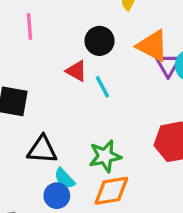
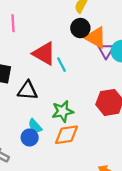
black circle: (100, 41) -> (80, 28), moved
red triangle: (76, 71) -> (44, 54), size x1.6
black triangle: (42, 150) -> (28, 91), moved

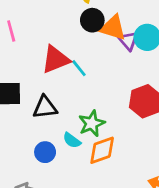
red triangle: (44, 54) -> (56, 59), turned -40
cyan semicircle: (35, 126) -> (72, 140), moved
blue circle: (30, 137) -> (45, 152), moved

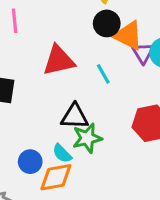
cyan line: (79, 68) -> (103, 74), moved
black triangle: (45, 107) -> (75, 116), moved
orange diamond: (102, 150) -> (56, 177), moved

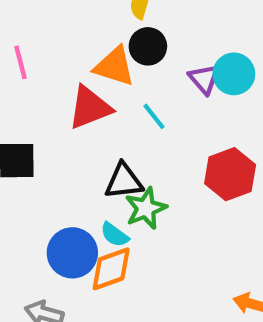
orange triangle: (128, 36) -> (114, 66), moved
blue circle: (30, 162) -> (72, 253), size x1.5

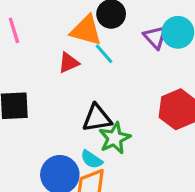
red triangle: (90, 108) -> (69, 63), size x0.6
cyan line: (154, 116) -> (104, 54), moved

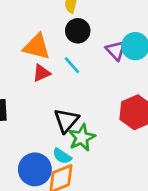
orange triangle: (86, 30) -> (37, 47), moved
black triangle: (97, 118) -> (66, 120), turned -40

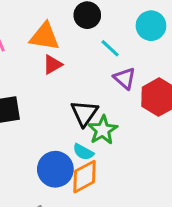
purple triangle: (116, 50) -> (125, 78), moved
cyan line: (72, 65) -> (110, 48), moved

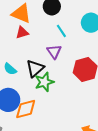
purple triangle: (125, 78) -> (54, 52), moved
cyan semicircle: (83, 152) -> (10, 69), moved

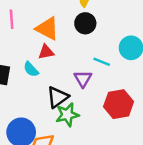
cyan line: (61, 31) -> (102, 62), moved, turned -40
cyan semicircle: (10, 69) -> (31, 69), moved

